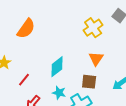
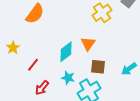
orange triangle: (96, 59) -> (88, 44), moved

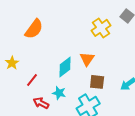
cyan star: (68, 78) -> (59, 93), moved
red arrow: (42, 88) -> (41, 103), turned 77

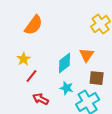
yellow star: (12, 63) -> (24, 59), moved
cyan star: (59, 93) -> (67, 88), moved

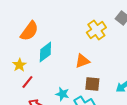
orange triangle: (87, 55) -> (82, 61), turned 35
cyan diamond: (65, 63) -> (45, 52), moved

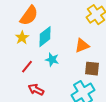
yellow star: (19, 65) -> (22, 38), moved
cyan star: (62, 94) -> (52, 60), moved

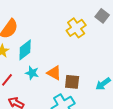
orange triangle: (82, 46) -> (54, 73), moved, turned 49

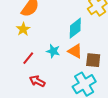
cyan diamond: (25, 50) -> (75, 28), moved

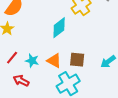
cyan star: (53, 51) -> (32, 61), moved
orange triangle: (75, 51) -> (54, 61), moved

